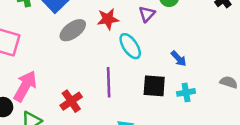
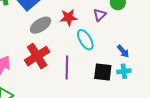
cyan cross: (186, 92) -> (124, 71), moved
red cross: (71, 101) -> (37, 56), moved, size x1.4

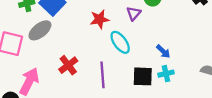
gray ellipse: (40, 25) -> (40, 30), moved
red cross: (37, 56) -> (68, 65), size x0.7

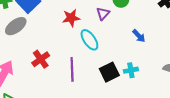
blue arrow: (163, 51) -> (139, 36), moved
black square: (143, 76) -> (109, 72), turned -30

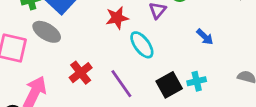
gray ellipse: (16, 26) -> (47, 32), turned 70
purple line: (72, 69) -> (121, 84), turned -30

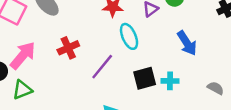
blue arrow: (205, 37) -> (187, 43), size x1.5
purple line: (121, 84) -> (102, 67), turned 60

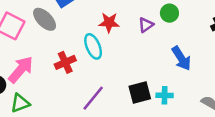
cyan ellipse: (129, 36) -> (93, 46), moved
purple line: (102, 67) -> (93, 98), moved

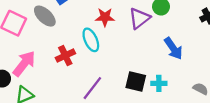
purple triangle: (146, 25) -> (139, 18), size x1.5
black square: (140, 92) -> (136, 81), turned 30

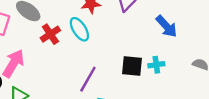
red cross: (65, 56) -> (50, 34), moved

